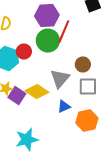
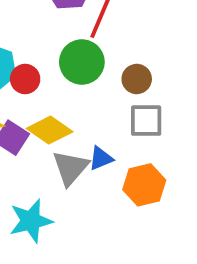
green circle: (48, 40) -> (82, 62), moved
red circle: (24, 52) -> (25, 79), moved
gray triangle: (60, 78) -> (70, 168), moved

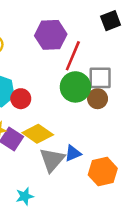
green circle: (82, 62) -> (75, 87), moved
gray square: (146, 121) -> (100, 78), moved
cyan star: (31, 221) -> (25, 196), size x0.6

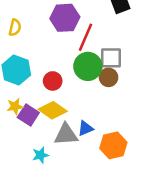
red circle: (21, 99) -> (53, 81), moved
gray triangle: (52, 160) -> (66, 134), turned 45
cyan star: (25, 196) -> (40, 155), moved

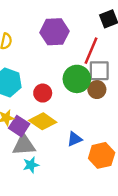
red line: (85, 37) -> (91, 51), moved
gray triangle: (66, 134) -> (24, 145), moved

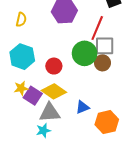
gray triangle: (24, 145) -> (50, 113), moved

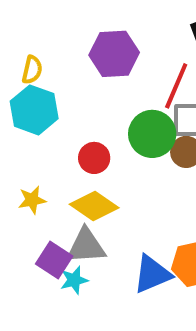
cyan hexagon: (22, 57) -> (34, 110), moved
purple square: (33, 96) -> (54, 260), moved
blue triangle: (82, 107) -> (152, 274), moved, size x1.5

